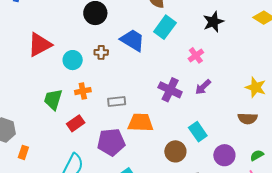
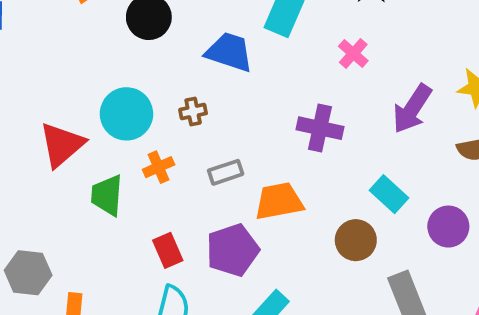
red triangle: (40, 45) -> (62, 145), moved
brown cross: (101, 52) -> (193, 111), moved
cyan circle: (73, 60) -> (126, 114), size x1.4
purple arrow: (203, 87) -> (412, 109), moved, size x1.5
red rectangle: (76, 123) -> (168, 250), moved, turned -66

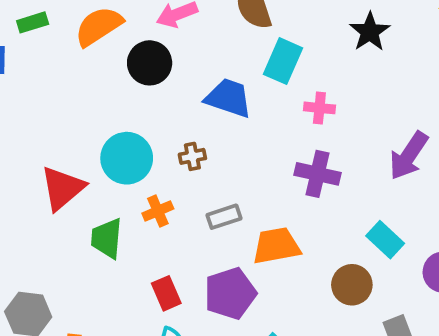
pink cross: (353, 53) -> (319, 108), moved, turned -36

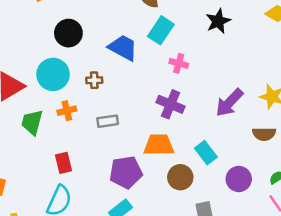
black circle: (150, 63) -> (68, 33), moved
orange trapezoid: (276, 246) -> (159, 145), moved
purple pentagon: (230, 293) -> (126, 172), moved

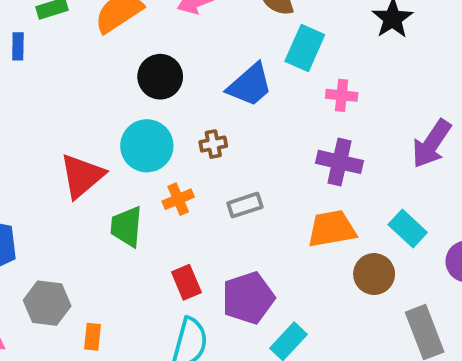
blue trapezoid: (123, 48) -> (250, 85), turned 120
purple pentagon: (126, 172) -> (248, 298), moved

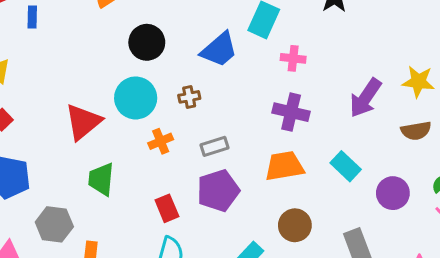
green trapezoid: (126, 227) -> (101, 179), moved
brown circle: (374, 274) -> (295, 225), moved
purple pentagon: (248, 298) -> (218, 191), moved

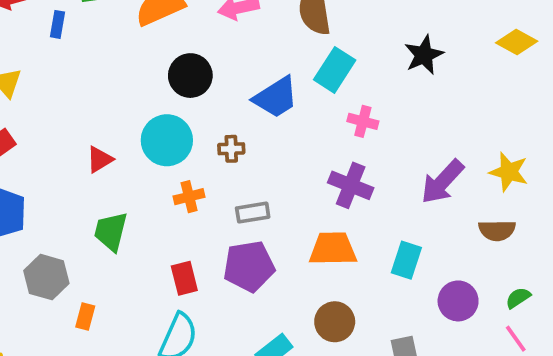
red triangle: (83, 122) -> (100, 159), size x0.6
cyan rectangle: (346, 166) -> (406, 260), turned 56

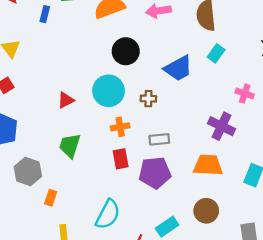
cyan rectangle: (335, 70) -> (216, 53), size x0.7
pink cross: (363, 121) -> (245, 94), moved
red rectangle: (184, 278) -> (121, 159), moved

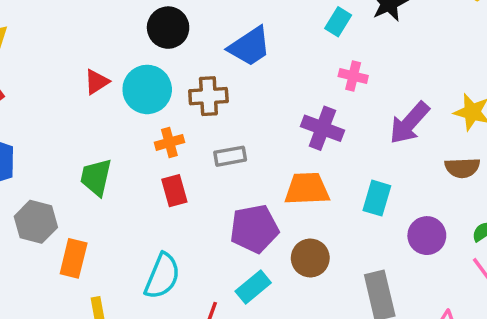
cyan rectangle: (216, 53) -> (338, 22), moved
brown cross: (148, 99) -> (208, 96), size x1.5
red triangle: (66, 100) -> (97, 82), moved
purple pentagon: (155, 173) -> (254, 229), moved
orange rectangle: (51, 198) -> (74, 258), size x1.5

